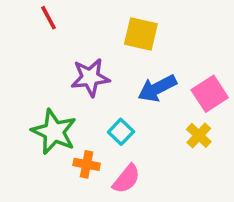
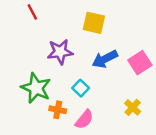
yellow cross: (199, 135) -> (133, 107), moved

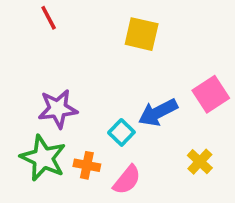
purple star: (60, 52) -> (58, 109), moved
blue arrow: (105, 59) -> (158, 112), moved
green star: (36, 88) -> (43, 158), moved

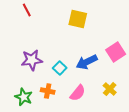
cyan square: (121, 132) -> (60, 68), moved
green star: (43, 158) -> (24, 97), moved, size x0.7
pink semicircle: (127, 180) -> (78, 93), moved

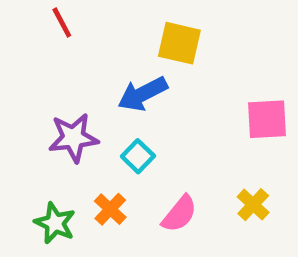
pink square: (116, 52) -> (267, 119), turned 30
blue arrow: (87, 62) -> (143, 94), moved
orange cross: (48, 91) -> (110, 209), turned 32

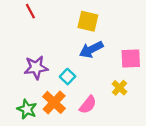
blue arrow: (143, 94) -> (91, 49), moved
yellow cross: (253, 205) -> (119, 88), moved
orange cross: (110, 209) -> (54, 102), size x1.5

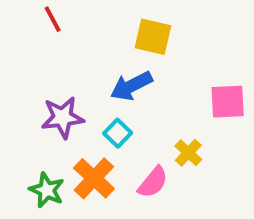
blue arrow: (91, 49) -> (131, 86), moved
yellow cross: (119, 88) -> (188, 153), moved

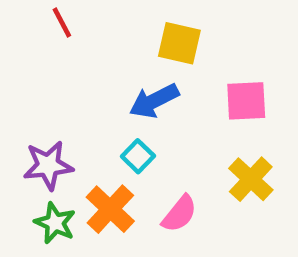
pink square: (228, 102) -> (246, 101), moved
purple star: (63, 117) -> (48, 165), moved
yellow cross: (188, 153) -> (251, 179), moved, size x1.4

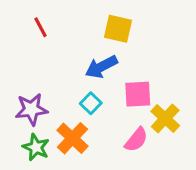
red line: (62, 23) -> (41, 27), moved
pink square: (246, 101) -> (138, 94), moved
pink semicircle: (179, 214) -> (136, 140), moved

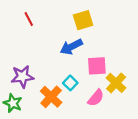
yellow square: (118, 29) -> (83, 20), turned -30
cyan square: (91, 103) -> (70, 83), moved
green star: (36, 147) -> (13, 103), moved

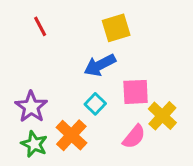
purple star: (22, 77) -> (31, 107), turned -30
cyan square: (70, 83) -> (95, 104), moved
green star: (13, 103) -> (34, 144), moved

